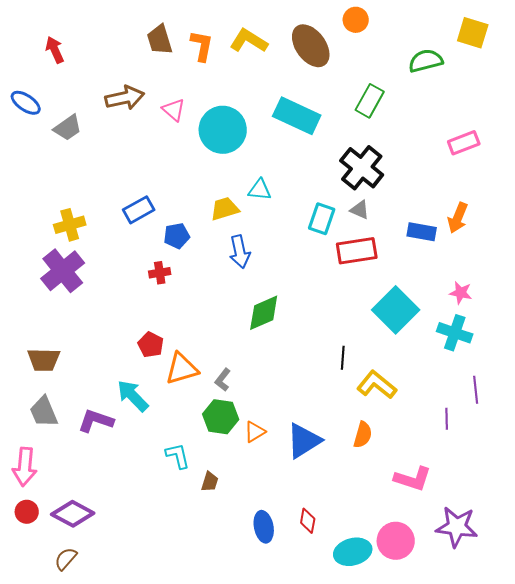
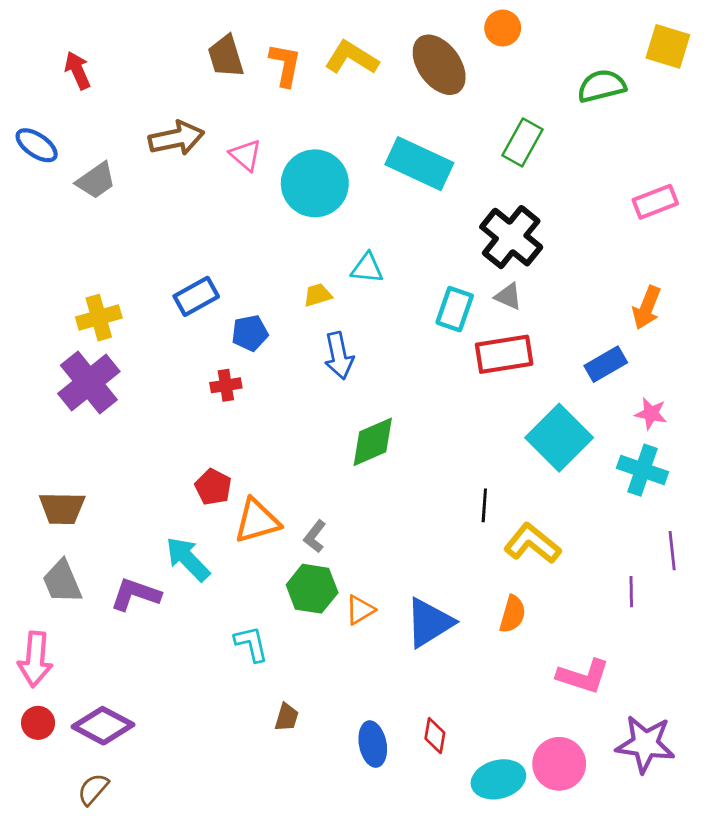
yellow trapezoid: (225, 209) -> (318, 295), size x0.7
blue rectangle: (422, 232) -> (606, 364), moved, turned -40
brown trapezoid: (210, 482) -> (287, 717), moved

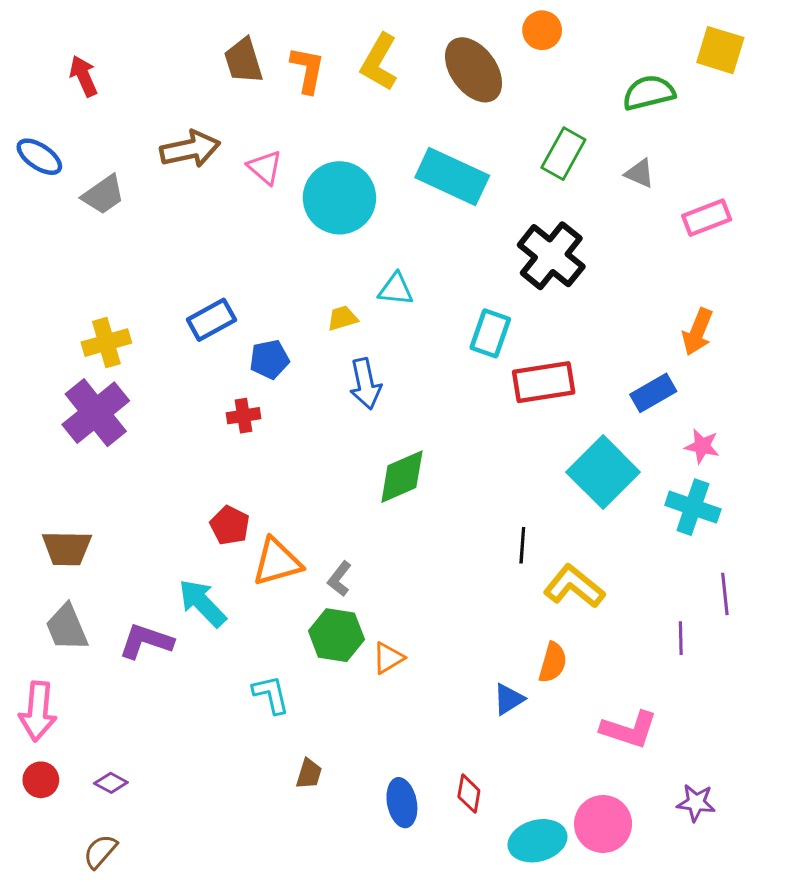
yellow L-shape: (352, 58) -> (379, 62), turned -92
gray triangle: (508, 296) -> (640, 173), moved
blue triangle: (429, 623) -> (509, 699), moved, size x0.6
purple diamond: (103, 726) -> (111, 783), size x0.5
purple star: (645, 744) -> (696, 803), size x0.6

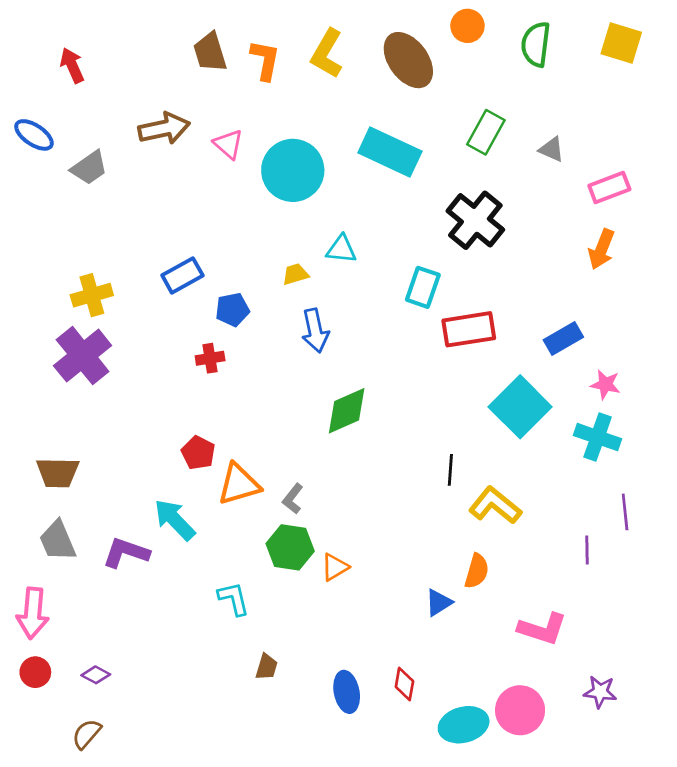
green semicircle: (649, 93) -> (536, 44), moved, turned -69
orange arrow: (697, 332) -> (601, 249), moved

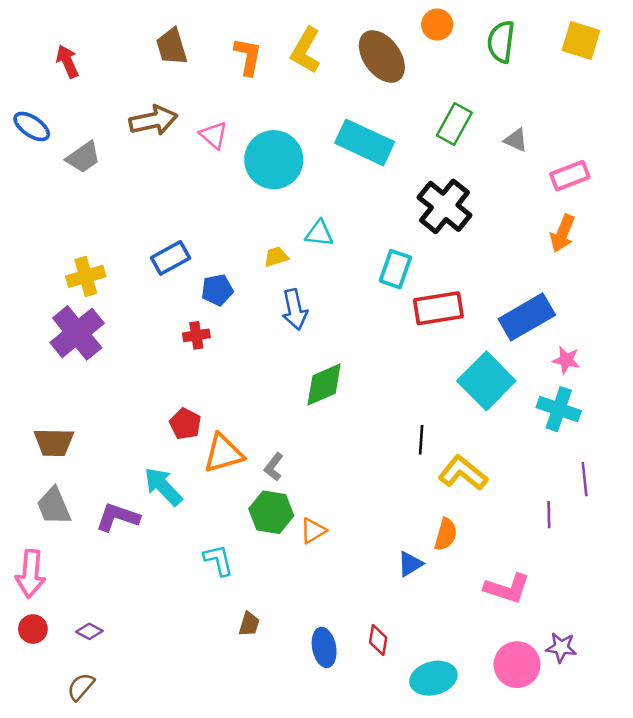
brown trapezoid: (210, 52) -> (172, 47), moved
blue rectangle: (563, 339) -> (527, 317), size x1.5
pink circle: (520, 710) -> (517, 665), moved

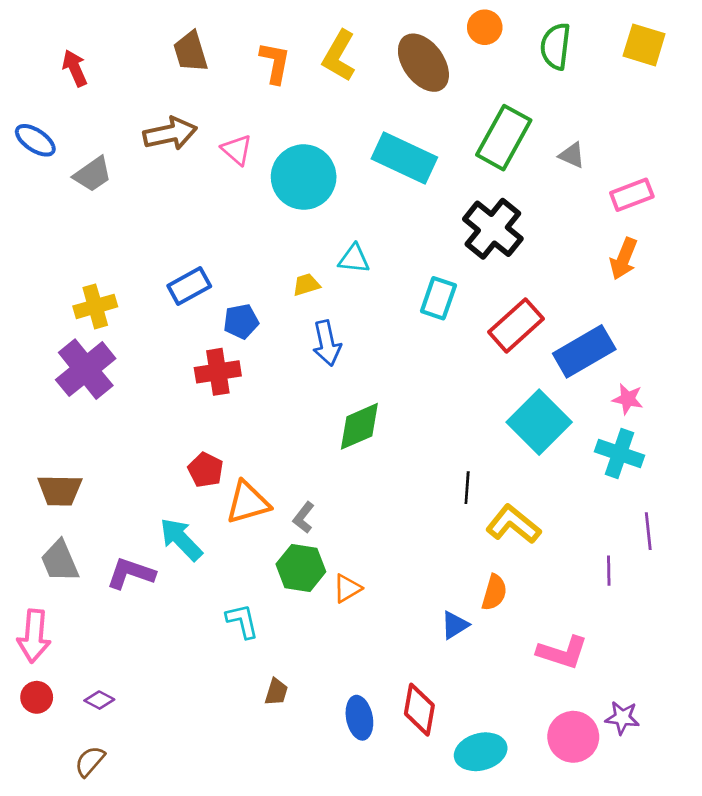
green rectangle: (454, 124) -> (504, 138), size x1.4
red rectangle: (438, 308) -> (516, 325), moved, turned -33
red cross: (196, 335) -> (218, 372), size x1.5
red diamond: (378, 640) -> (419, 710), size x1.5

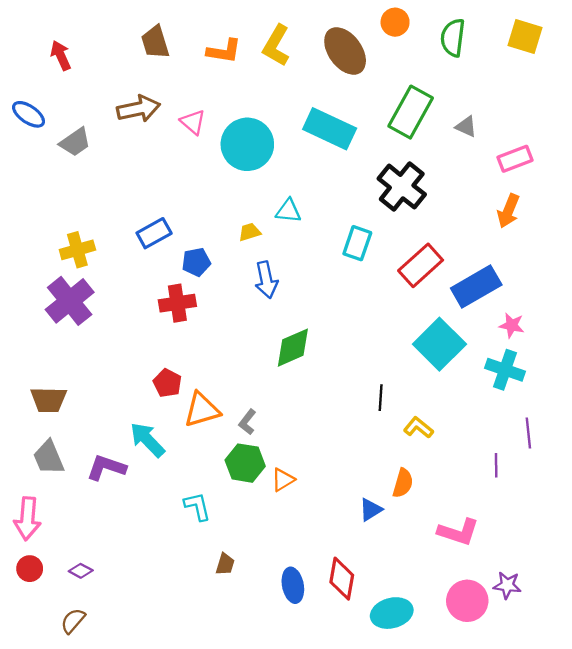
orange L-shape: (275, 63) -> (224, 51), turned 88
yellow L-shape: (513, 524) -> (418, 428), size x0.7

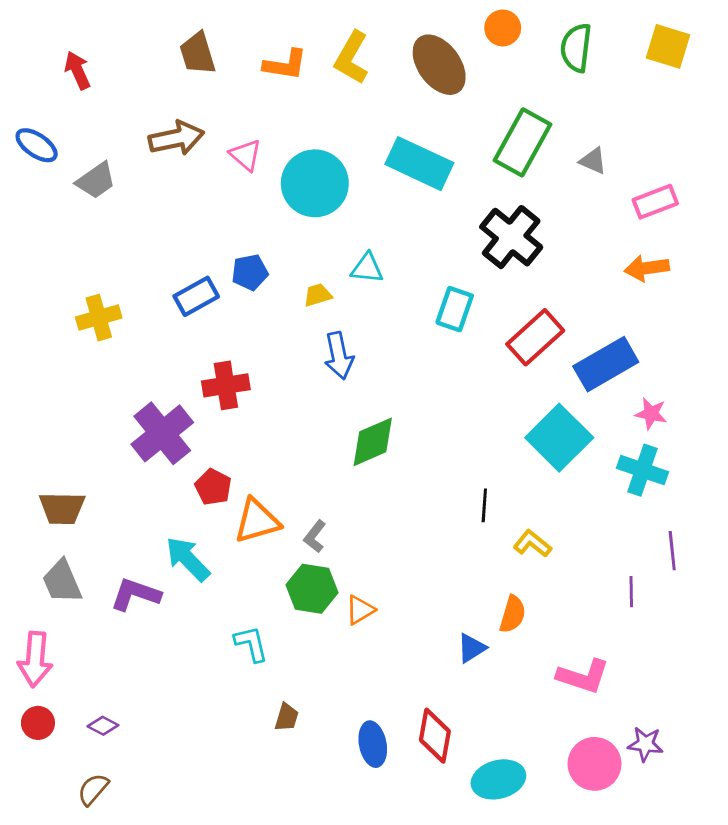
orange arrow: (508, 211) -> (647, 268), turned 60
blue pentagon: (196, 262) -> (250, 272), moved
purple cross: (70, 301) -> (162, 433), moved

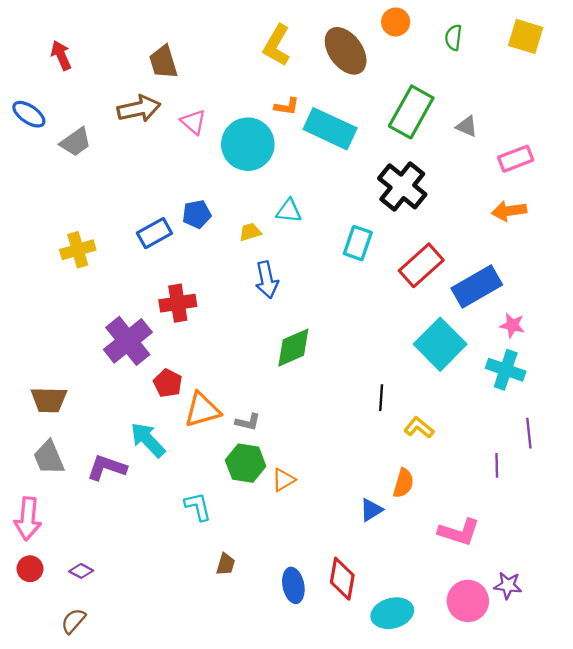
green semicircle: (576, 48) -> (453, 38), size x0.7
brown trapezoid: (198, 53) -> (163, 62), moved
orange L-shape: (285, 65) -> (287, 106), moved, size x0.7
gray L-shape: (315, 536) -> (248, 422), turned -115

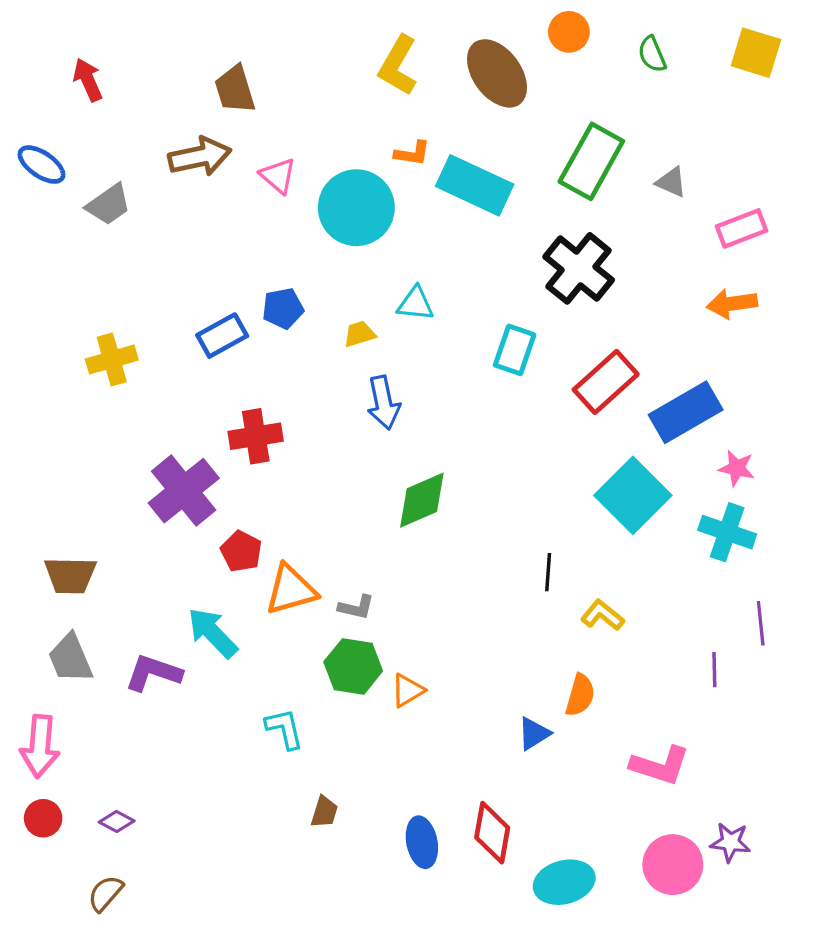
green semicircle: (453, 38) -> (652, 54), turned -30

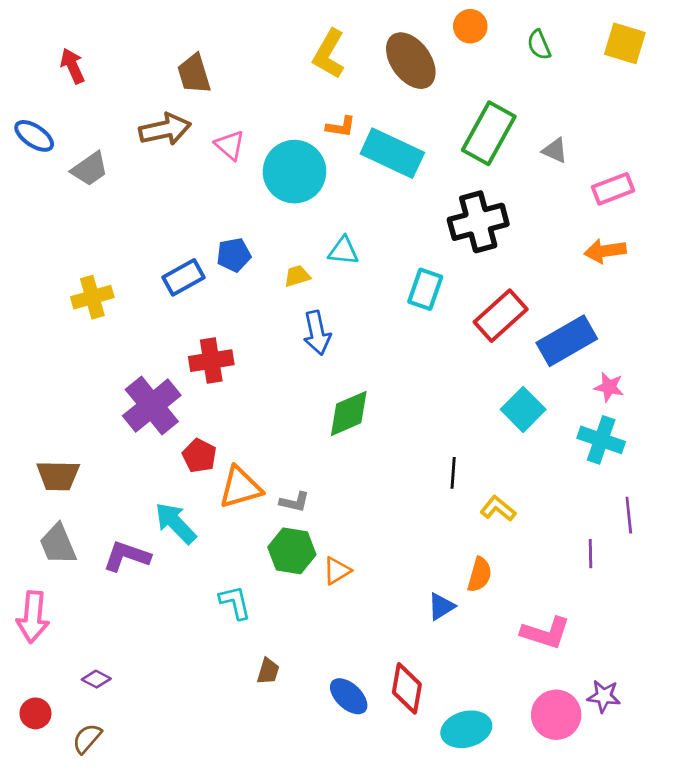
black cross: (579, 268) -> (478, 222), turned 36
cyan square: (633, 495) -> (523, 409), size x0.7
red circle: (43, 818) -> (35, 713), moved
blue ellipse: (422, 842) -> (349, 696), turned -36

